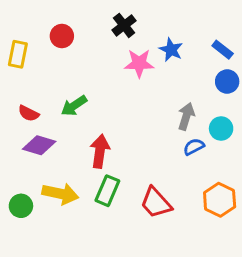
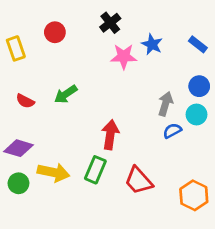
yellow rectangle: (18, 54) -> (16, 48), turned -30
blue circle: (227, 82) -> (199, 86), moved
purple diamond: (39, 145) -> (18, 148), moved
red arrow: (100, 151) -> (110, 135), moved
orange hexagon: (220, 200) -> (194, 195), moved

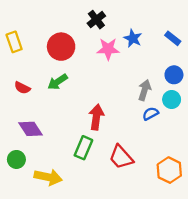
red circle: (55, 32) -> (61, 47), moved, size x1.5
purple diamond: (18, 148) -> (31, 129), moved, turned 40
yellow arrow: (54, 172) -> (48, 177), moved

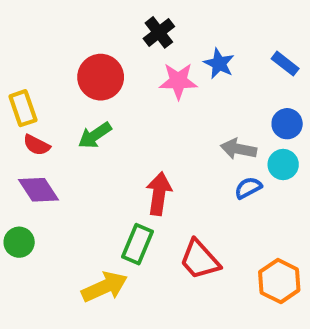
yellow rectangle: (14, 42) -> (23, 108), moved
gray arrow: (145, 90) -> (238, 149), turned -96
purple diamond: (31, 129) -> (38, 190), moved
green circle: (16, 159) -> (19, 242), moved
yellow arrow: (48, 177) -> (105, 287), moved, turned -36

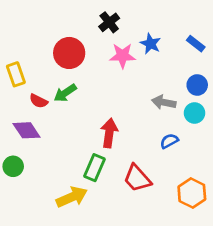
red semicircle: (37, 145) -> (38, 101), moved
blue semicircle: (248, 188) -> (169, 141), moved

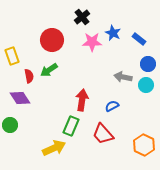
blue rectangle: (196, 44) -> (139, 39), moved
red semicircle: (38, 101) -> (29, 76), turned -128
blue semicircle: (169, 141) -> (112, 106), moved

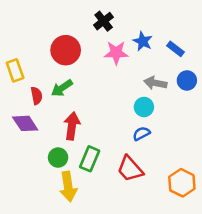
gray arrow: (123, 77) -> (155, 83), moved
cyan circle: (146, 85) -> (144, 107), moved
red arrow: (82, 100) -> (72, 126), moved
green circle: (10, 125) -> (58, 158), moved
yellow arrow: (54, 148) -> (68, 187), turned 105

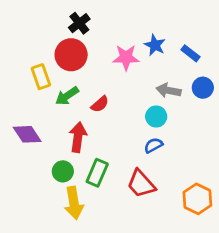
black cross: (104, 21) -> (79, 23), moved
yellow rectangle: (15, 70) -> (41, 77), moved
red semicircle: (37, 96) -> (100, 104), moved, turned 60

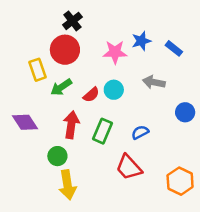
blue star: (155, 45) -> (141, 41), turned 30
blue circle: (203, 88) -> (185, 112), moved
cyan circle: (156, 116) -> (114, 90), moved
green rectangle: (97, 173) -> (103, 131), moved

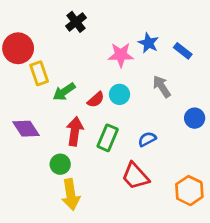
blue star: (141, 41) -> (148, 43), turned -30
red circle: (65, 50) -> (18, 48), moved
gray arrow: (154, 82) -> (162, 86), turned 45

